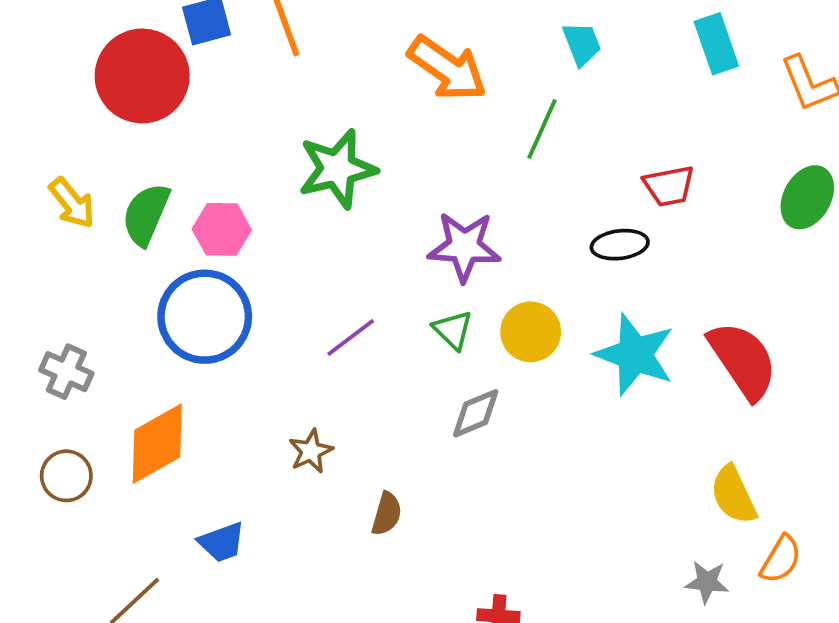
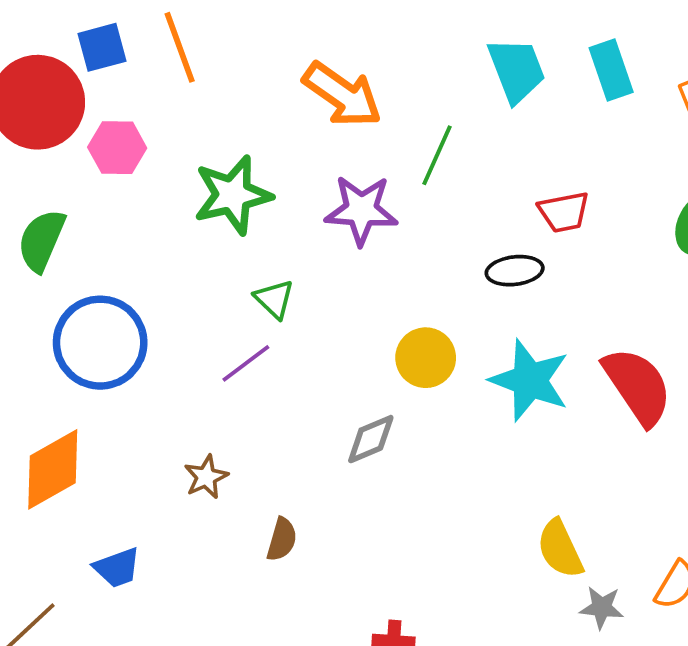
cyan trapezoid: (582, 44) -> (516, 70), moved, size x1.5
pink hexagon: (222, 229) -> (117, 148), moved
purple star: (464, 247) -> (361, 210), moved
green triangle: (453, 330) -> (274, 299), moved
yellow semicircle: (733, 495) -> (560, 549), moved

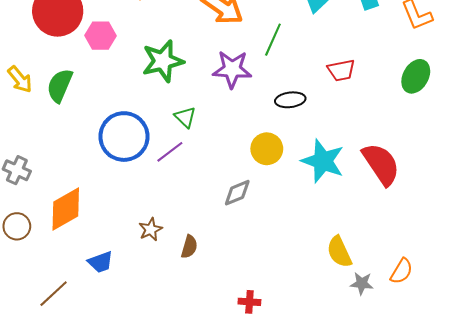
black ellipse: (515, 271) -> (290, 100), moved
blue circle: (100, 343) -> (124, 137), moved
brown star: (206, 477) -> (151, 229), moved

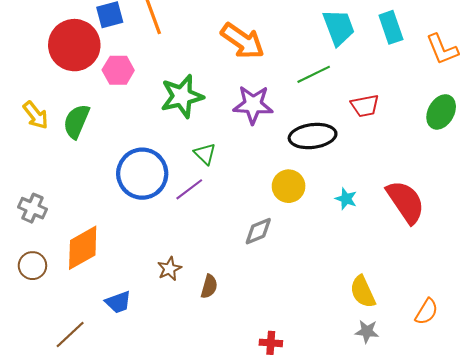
green line: (273, 40) -> (314, 74), moved, turned 40
black ellipse: (290, 100) -> (313, 136), size x1.5
cyan star: (323, 161) -> (346, 199), size x0.5
gray star: (362, 283) -> (367, 331), moved

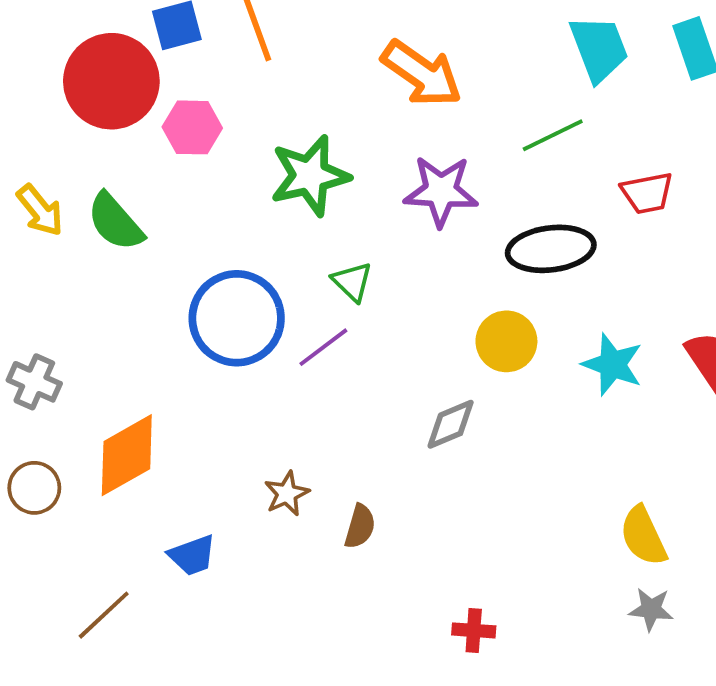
green semicircle: (76, 121) -> (115, 222), turned -64
cyan star: (346, 199) -> (612, 365), size x1.5

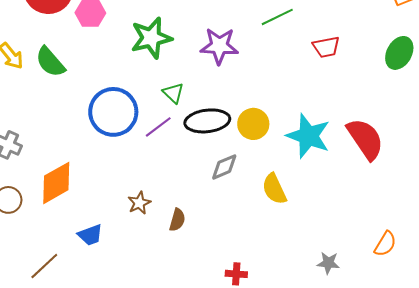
black ellipse: (551, 249) -> (207, 121), moved
cyan star: (612, 365) -> (308, 136), size x1.4
yellow semicircle: (643, 536) -> (274, 189), moved

